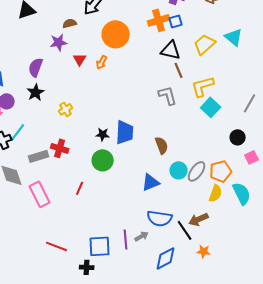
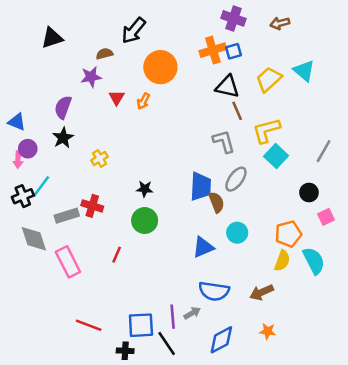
blue trapezoid: (125, 132) -> (201, 186), moved
gray ellipse: (197, 171) -> (236, 179), moved
black line: (185, 230) -> (167, 343), moved

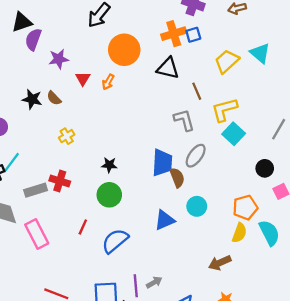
brown semicircle: (104, 54) -> (54, 98), moved, turned -119
black triangle: (227, 87) -> (168, 68), moved
purple semicircle: (63, 107) -> (33, 39), moved
black star: (63, 138) -> (32, 99), moved, turned -30
blue semicircle: (214, 291) -> (115, 241), moved, turned 132

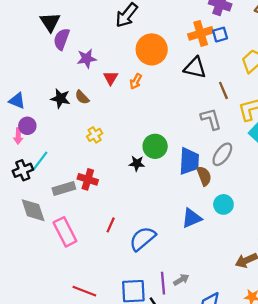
black triangle: (22, 22) -> (50, 22), turned -45
green circle: (109, 195) -> (155, 146), moved

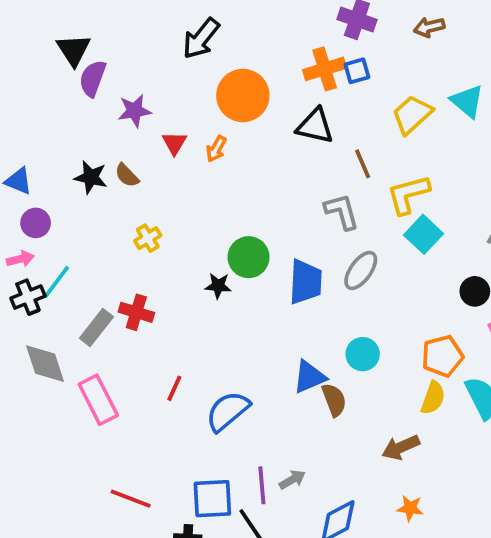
pink arrow: (18, 136) -> (20, 259), moved, turned -105
brown semicircle: (204, 176) -> (334, 400), moved
gray rectangle: (64, 188) -> (96, 328), turned -35

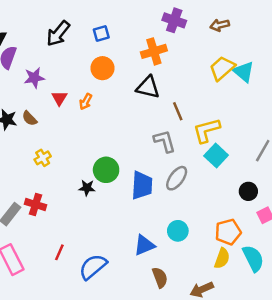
black arrow: (201, 38) -> (58, 33), moved
blue square: (357, 71) -> (101, 33), moved
orange circle: (243, 96) -> (102, 68), size x0.7
yellow trapezoid: (412, 115) -> (222, 68), moved
brown semicircle: (334, 400) -> (160, 277), moved

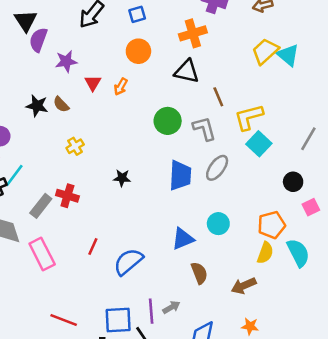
green circle: (106, 170) -> (168, 121), moved

